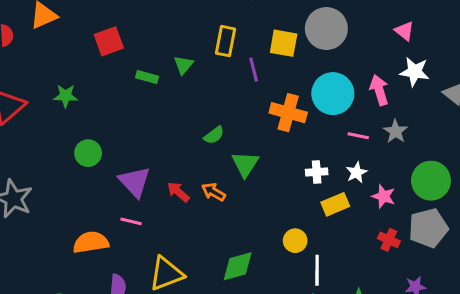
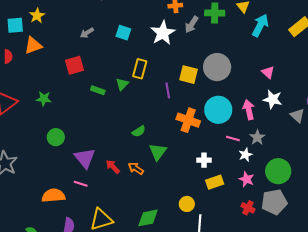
yellow rectangle: (225, 41) -> (140, 69), moved
white star: (356, 172) -> (245, 155), moved

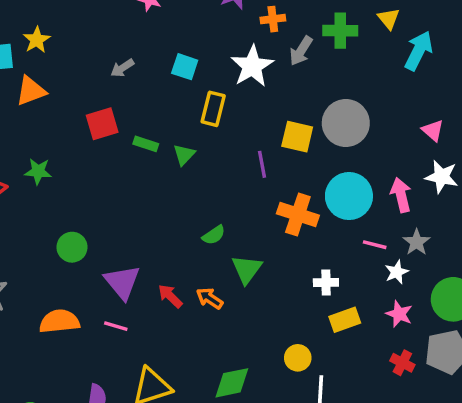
yellow rectangle: (140, 69) -> (213, 109), moved
green rectangle: (98, 90) -> (146, 144), moved
green star: (44, 99) -> (38, 171), moved
orange semicircle: (53, 196) -> (59, 321), moved

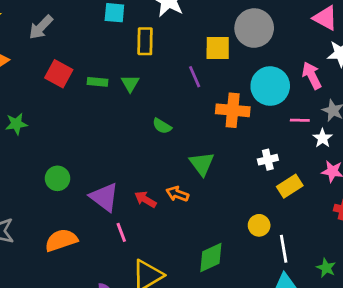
gray arrow: (122, 68) -> (41, 27), moved, size x1.4
red square: (102, 124) -> (59, 74), turned -32
pink triangle: (433, 130) -> (325, 18), size x1.4
green semicircle: (214, 235) -> (162, 126), moved, turned 78
pink line: (116, 326) -> (121, 232), moved, turned 66

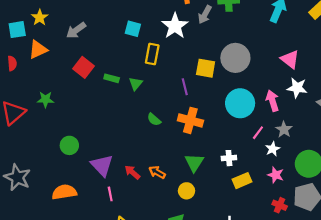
orange cross: (233, 110) -> (190, 120), moved
pink line: (300, 120) -> (258, 133), turned -64
green triangle: (202, 164) -> (194, 163), moved
yellow circle: (259, 225) -> (187, 191), moved

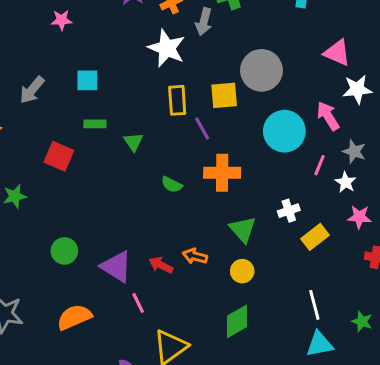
cyan square: (133, 29) -> (87, 80), moved
yellow rectangle: (152, 54) -> (177, 100), moved
red square: (84, 67) -> (59, 156), moved
green rectangle: (112, 78) -> (95, 124), moved

